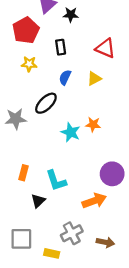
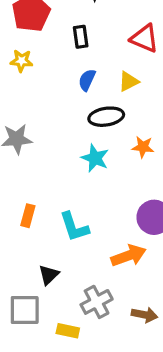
yellow star: (29, 64) -> (21, 61), moved
black ellipse: (46, 103) -> (106, 117), moved, turned 35
orange star: (93, 125) -> (143, 147), moved
black triangle: (38, 201) -> (49, 275), moved

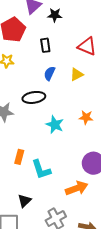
black ellipse: (106, 117) -> (34, 97), moved
orange rectangle: (28, 216) -> (19, 157), moved

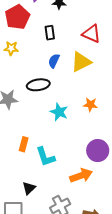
yellow triangle: (77, 74) -> (81, 62), size x1.5

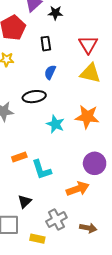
red triangle: (91, 34) -> (88, 45), turned 36
yellow triangle: (81, 62) -> (90, 73), moved, turned 40
orange star: (90, 105) -> (87, 117), size x1.6
orange rectangle: (24, 144) -> (19, 157), turned 56

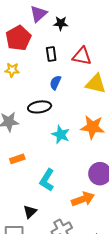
red triangle: (88, 45) -> (82, 56), moved, turned -48
orange rectangle: (19, 157) -> (17, 159), moved
cyan L-shape: (42, 170) -> (47, 180), turned 50

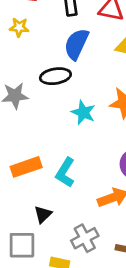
blue semicircle: (55, 83) -> (76, 44), size x1.6
orange rectangle: (17, 159) -> (26, 167), moved, size x1.5

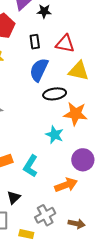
black ellipse: (55, 76) -> (55, 94), moved
cyan star: (83, 112) -> (55, 135), moved

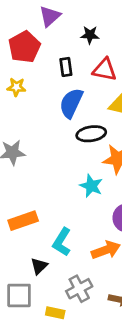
black star: (44, 11) -> (90, 35), moved
cyan L-shape: (31, 166) -> (62, 242), moved

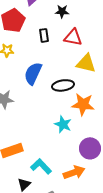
blue semicircle: (71, 103) -> (33, 73), moved
cyan L-shape: (62, 242) -> (41, 166), turned 105

